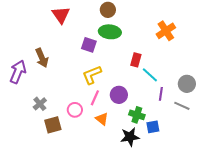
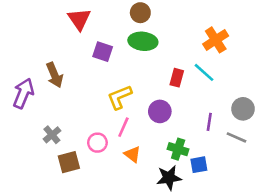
purple square: (89, 45) -> (103, 52), moved
cyan line: (150, 75) -> (204, 72), moved
purple circle: (119, 95) -> (160, 111), moved

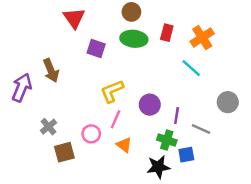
red rectangle: (177, 78) -> (167, 33), moved
purple line: (209, 122) -> (177, 116), moved
gray line: (236, 137) -> (201, 129), moved

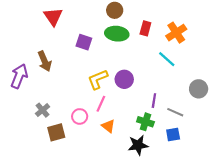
red triangle: (74, 18) -> (53, 17), moved
purple circle: (150, 105) -> (124, 79), moved
blue square: (186, 155) -> (173, 135), moved

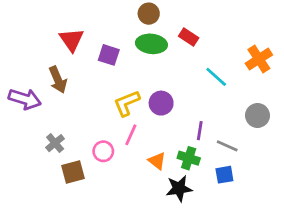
red triangle: (53, 17) -> (72, 40), moved
red rectangle: (145, 28) -> (189, 37), turned -72
orange cross: (176, 33) -> (259, 59), moved
purple arrow: (19, 76) -> (25, 99), turned 85
orange triangle: (108, 126) -> (157, 161), moved

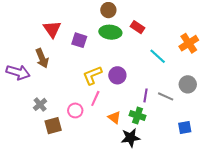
gray line: (227, 146) -> (166, 96), moved
blue square: (224, 175) -> (185, 128), moved

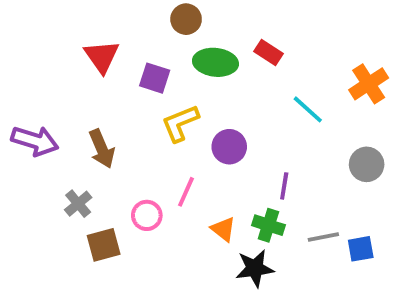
brown circle: (108, 10) -> (186, 19), moved
brown arrow: (42, 58) -> (102, 149), moved
yellow L-shape: (92, 75) -> (180, 123), moved
gray line: (166, 96) -> (323, 237), moved, turned -35

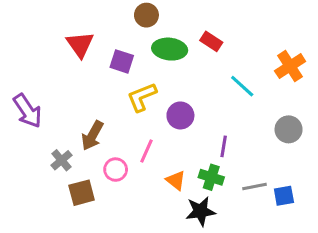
purple arrow: (35, 141) -> (28, 111), turned 39
brown arrow: (102, 149) -> (92, 136), moved, turned 52

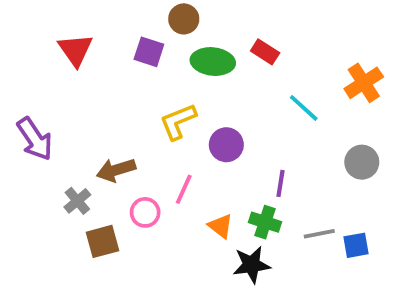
red triangle: (80, 44) -> (75, 50), moved
purple square: (122, 61) -> (149, 52), moved
brown arrow: (92, 136) -> (116, 170), turned 44

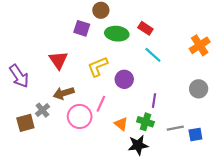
red triangle: (75, 50) -> (58, 60), moved
cyan line: (304, 108) -> (153, 55), moved
pink circle: (145, 212) -> (80, 116), size x1.5
brown square: (102, 241) -> (25, 123), moved

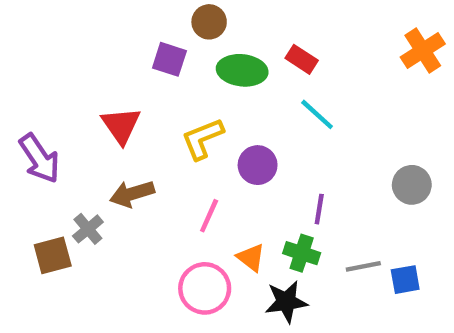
orange cross: (200, 45) -> (423, 50), moved
pink circle: (80, 116) -> (205, 288), moved

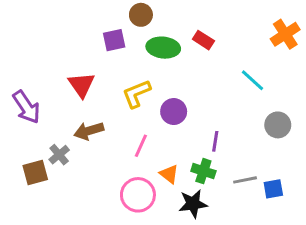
purple square: (169, 59) -> (114, 40), turned -30
cyan line: (317, 114) -> (252, 80), moved

